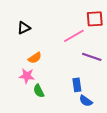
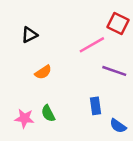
red square: (95, 19) -> (118, 24), turned 30
pink star: (27, 76) -> (24, 118), moved
blue semicircle: (86, 101) -> (118, 126), moved

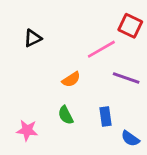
orange semicircle: (43, 72) -> (71, 79), moved
green semicircle: (48, 113) -> (66, 115), moved

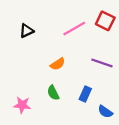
pink line: (101, 49) -> (74, 29), moved
blue rectangle: (106, 117) -> (85, 94), turned 32

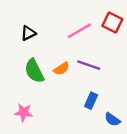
purple line: (102, 63) -> (89, 65), moved
green semicircle: (53, 93) -> (34, 71), moved, size x1.5

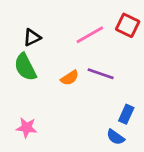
green semicircle: (34, 71) -> (25, 67), moved
blue rectangle: (91, 101) -> (126, 114), moved
blue semicircle: (112, 120) -> (115, 137), moved

